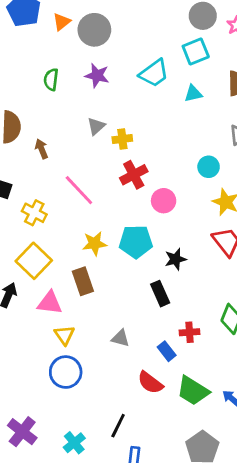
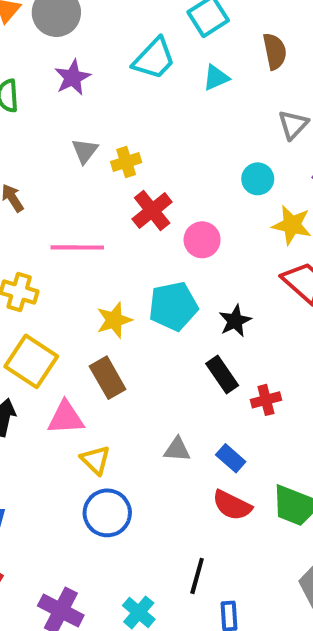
purple star: (97, 76) -> (73, 77), turned -30
pink line: (79, 190) -> (77, 247), turned -36
red cross: (189, 332) -> (266, 400), moved
blue rectangle: (167, 351) -> (231, 458), moved

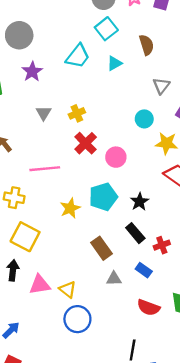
yellow cross: (126, 162) -> (77, 113), moved
brown rectangle: (108, 378) -> (102, 248), moved
pink triangle: (66, 418) -> (40, 285), moved
blue rectangle: (231, 458) -> (144, 270), moved

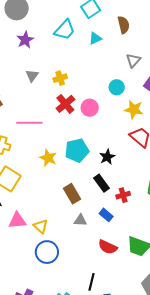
pink circle: (116, 157) -> (90, 108), moved
yellow star: (70, 208) -> (48, 158), turned -30

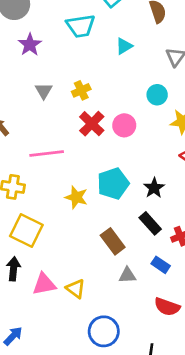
cyan trapezoid: (65, 30) -> (81, 26), turned 45
cyan triangle: (95, 38) -> (124, 46), moved
blue circle: (47, 252) -> (104, 331), moved

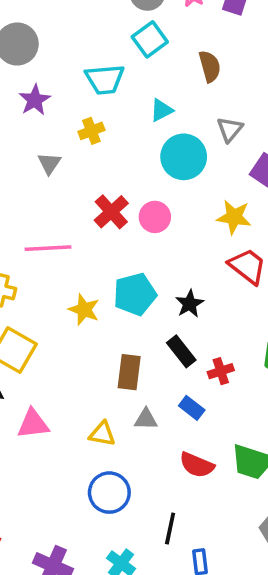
yellow cross: (81, 90) -> (91, 131), moved
cyan circle: (157, 95) -> (184, 157), moved, size x1.6
brown rectangle: (113, 241) -> (129, 372), turned 40
yellow triangle: (76, 289) -> (102, 434), moved, turned -30

